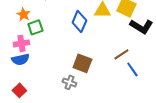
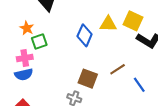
brown line: (121, 54) -> (118, 69), moved

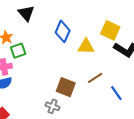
yellow triangle: (108, 24) -> (86, 47), moved
blue diamond: (85, 35) -> (63, 31), moved

